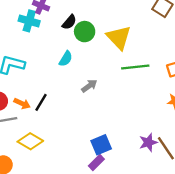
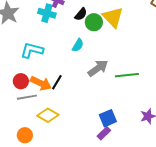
yellow triangle: (119, 37) -> (113, 17), moved
green line: (135, 67) -> (127, 75), moved
gray arrow: (89, 86) -> (98, 68), size x1.5
orange arrow: (22, 104) -> (41, 83), size x1.5

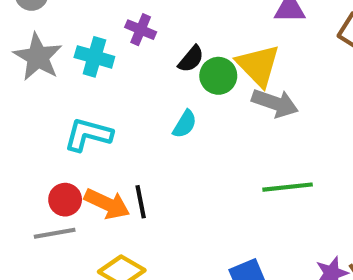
cyan cross: (47, 13) -> (94, 57), moved
gray arrow: (98, 68) -> (275, 103), moved, turned 55
black line: (57, 82) -> (141, 202), turned -42
gray line: (27, 97) -> (55, 233), moved

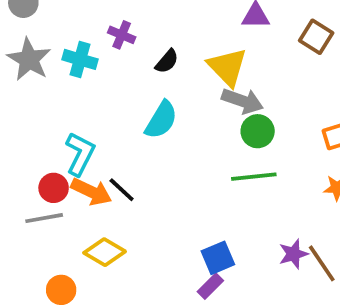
green circle: (218, 76) -> (258, 131), moved
cyan semicircle: (185, 124) -> (161, 120), size x1.5
cyan L-shape: (88, 135) -> (80, 154), moved, turned 102
black line: (141, 202) -> (122, 190), turned -36

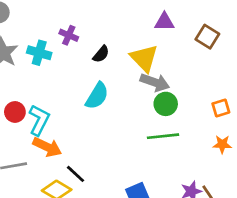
red circle: (54, 188) -> (15, 112), moved
black line: (122, 190) -> (75, 174), moved

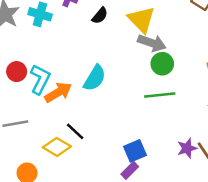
cyan semicircle: (97, 96) -> (95, 78), moved
orange arrow: (47, 147) -> (58, 92), moved, turned -56

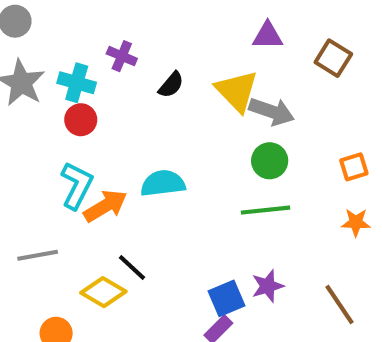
gray arrow: (152, 43) -> (272, 111), moved
red circle: (17, 72) -> (81, 120), moved
cyan semicircle: (95, 78) -> (163, 183), turned -128
purple star: (187, 148) -> (268, 286), moved

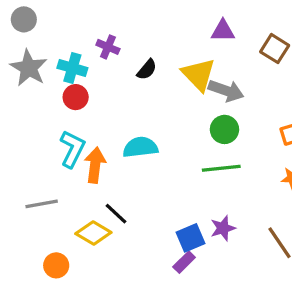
orange arrow: (105, 206) -> (95, 165), turned -52

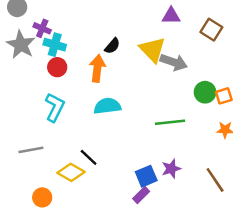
purple cross: (108, 47) -> (42, 28), moved
green circle: (224, 129) -> (205, 92), moved
orange arrow: (95, 165) -> (97, 68), moved

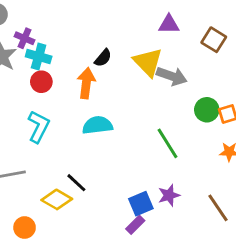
green line: (170, 122) -> (168, 143), turned 64

